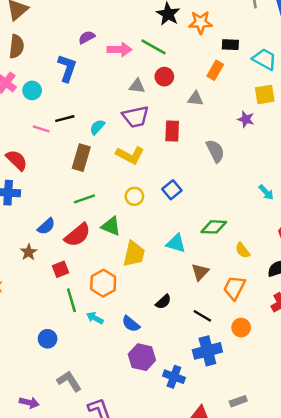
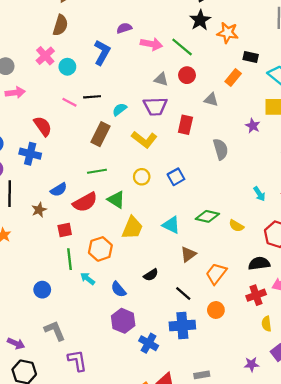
yellow semicircle: (243, 250) -> (236, 226), moved, turned -32

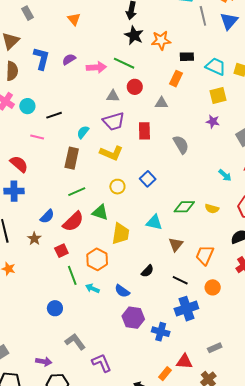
blue L-shape: (102, 52) -> (41, 58), moved
black line: (92, 97) -> (54, 115), moved
purple star: (253, 126) -> (213, 122), moved

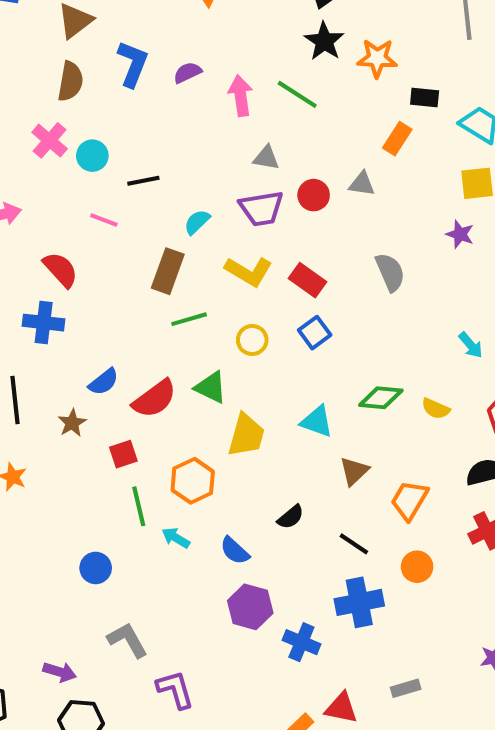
pink arrow: (96, 67) -> (241, 96), turned -102
red circle: (135, 87) -> (314, 195), moved
red rectangle: (144, 131) -> (307, 280), moved, turned -60
green line: (77, 192) -> (189, 319), moved

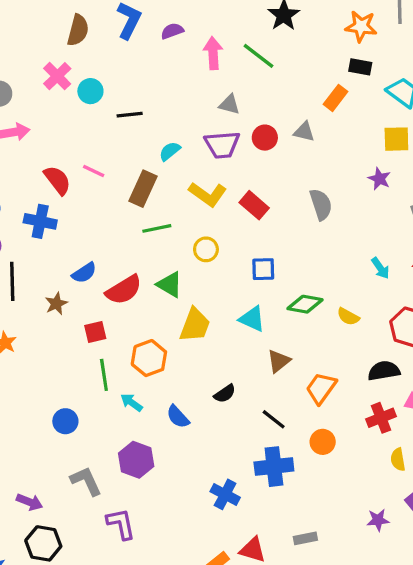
orange star: (377, 58) -> (361, 26), moved
pink line: (104, 220) -> (94, 171), moved
blue square: (315, 333) -> (263, 269), moved, turned 30
purple hexagon: (250, 607) -> (136, 460), moved

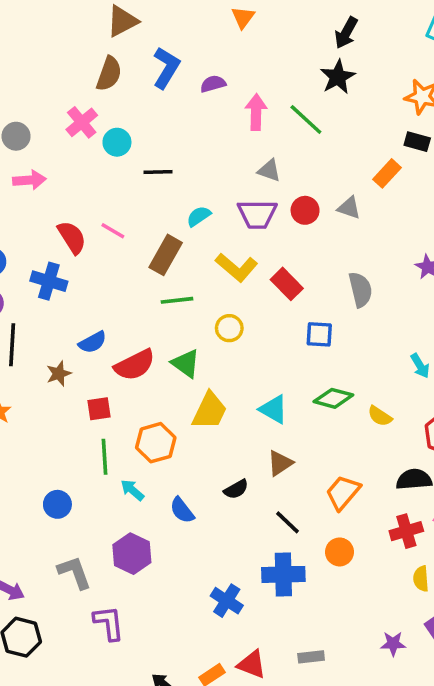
blue square: (263, 269) -> (319, 334), moved
brown triangle: (279, 361) -> (280, 463), moved

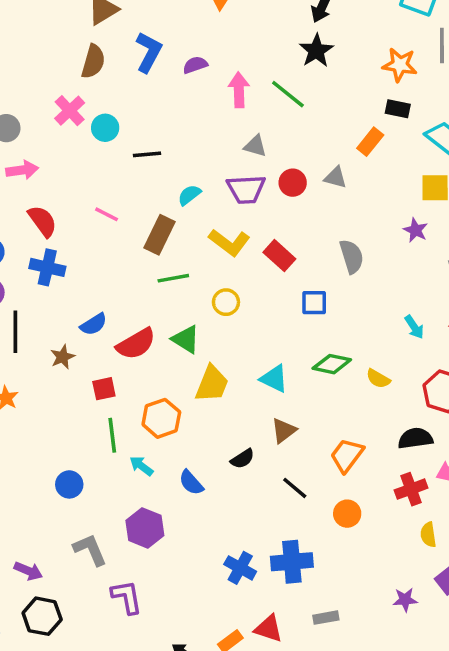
red semicircle: (72, 237) -> (42, 221), moved
blue cross: (283, 574) -> (292, 562), moved

